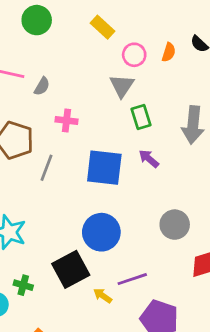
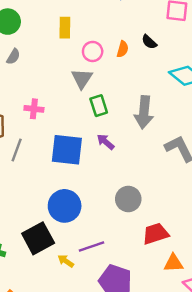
yellow rectangle: (102, 27) -> (65, 28), turned 48
gray semicircle: (42, 86) -> (13, 57), moved

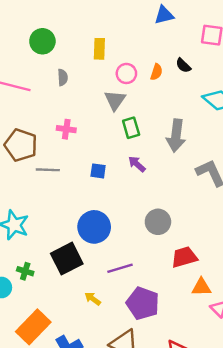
gray semicircle: (13, 57) -> (63, 77), moved, turned -35
gray line: (17, 150) -> (48, 170), turned 70
blue square: (67, 150) -> (98, 171), size x0.5
yellow arrow: (66, 261) -> (93, 299), moved

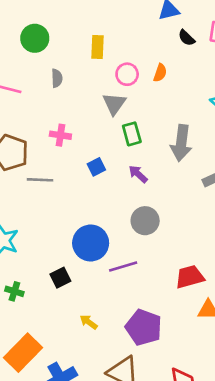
black semicircle: (183, 65) -> (187, 38), moved
blue square: (98, 171) -> (96, 167), moved, turned -35
gray circle: (158, 222) -> (145, 221), moved
black square: (67, 259) -> (60, 278), size x0.6
purple line: (120, 268) -> (123, 267), moved

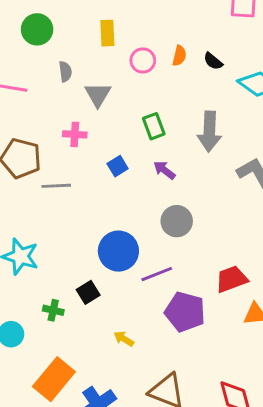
black semicircle: (187, 38) -> (213, 61), moved
gray triangle: (114, 104) -> (98, 95), moved
green cross: (14, 291) -> (53, 310), moved
purple pentagon: (144, 327) -> (185, 312), moved

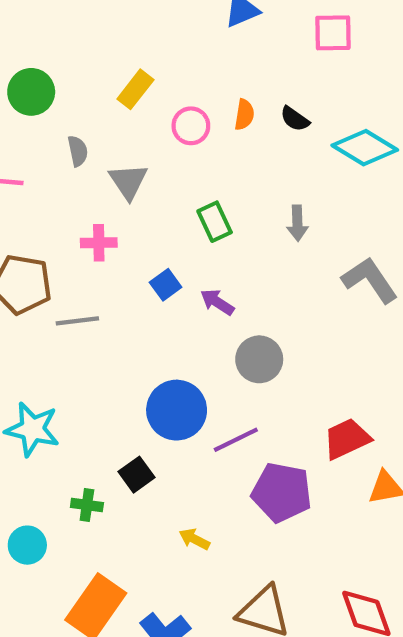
yellow rectangle: (107, 33) -> (135, 89), turned 45
gray arrow: (209, 132) -> (297, 223), size x0.6
purple arrow: (164, 170) -> (217, 302), moved

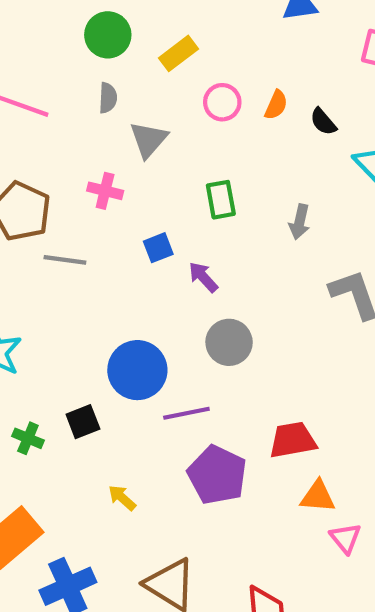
green circle: (31, 92) -> (108, 35), moved

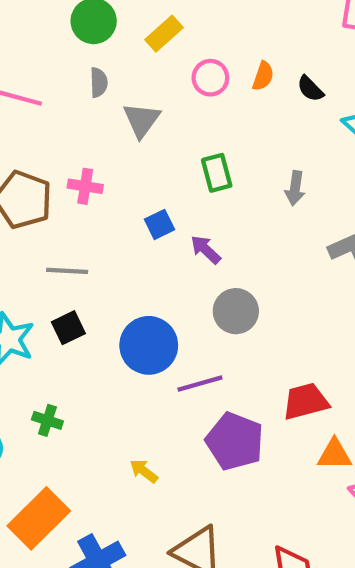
pink cross: (105, 191) -> (85, 186), moved
gray line: (65, 260) -> (67, 271), moved
black square: (83, 422) -> (68, 328), moved

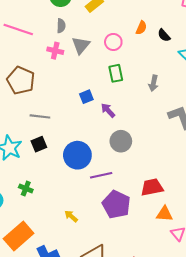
pink circle: (210, 78) -> (113, 42), moved
pink cross: (85, 186) -> (55, 51), moved

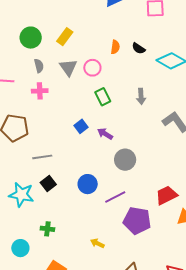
gray triangle: (81, 45) -> (68, 67), moved
blue circle: (77, 155) -> (88, 184), size x0.7

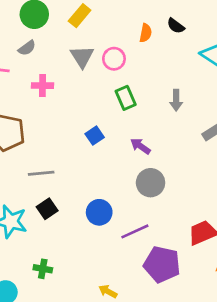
black semicircle: (139, 48) -> (176, 26), moved
gray semicircle: (39, 66) -> (27, 48), moved, turned 64
purple arrow: (105, 134) -> (140, 146), moved

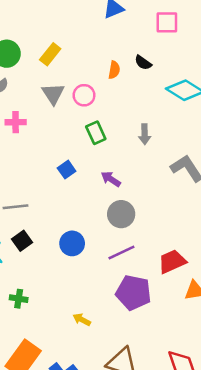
purple line: (135, 231) -> (121, 253), moved

